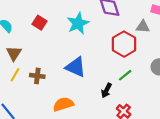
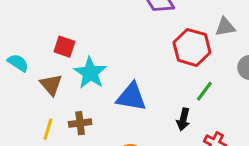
cyan star: (78, 23) -> (90, 73), moved
gray triangle: (143, 27) -> (225, 27), moved
brown triangle: (14, 53) -> (51, 85), moved

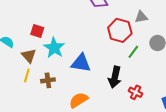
green line: (204, 91) -> (133, 52), moved
black arrow: (183, 119) -> (115, 77), size x1.5
yellow line: (48, 129) -> (27, 75), moved

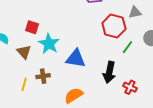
yellow line: (27, 75) -> (24, 84), moved

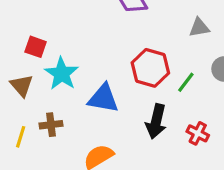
red hexagon: (114, 26) -> (150, 68), moved
red cross: (130, 87) -> (198, 133), moved

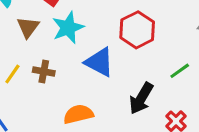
red hexagon: (150, 68) -> (137, 30), moved

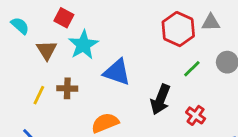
red hexagon: (137, 30) -> (178, 29), moved

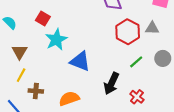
brown triangle: (47, 50) -> (19, 52), moved
brown cross: (67, 88) -> (36, 91), moved

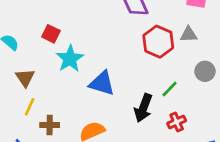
green line: (136, 62) -> (170, 89), moved
red cross: (137, 97) -> (177, 122), turned 32

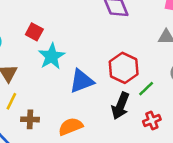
red hexagon: (158, 42) -> (124, 68), moved
blue triangle: (102, 83) -> (82, 81), turned -40

